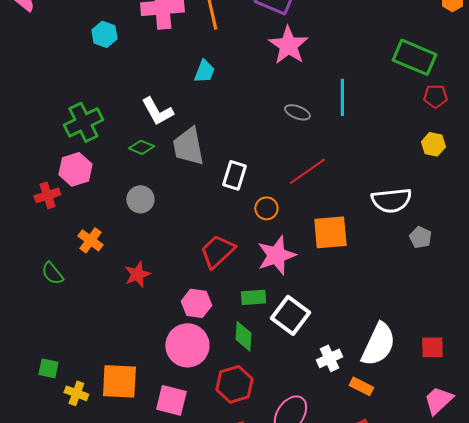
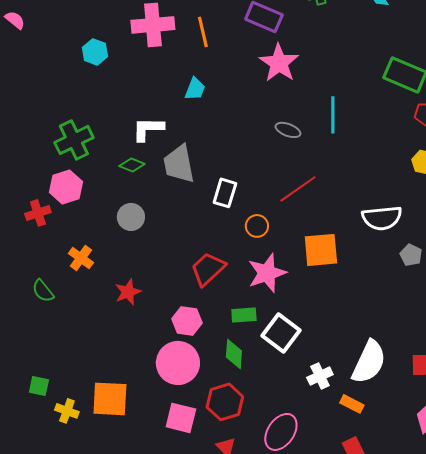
white L-shape: (157, 111) -> (148, 129), turned 120
pink square: (171, 400) -> (181, 418), moved

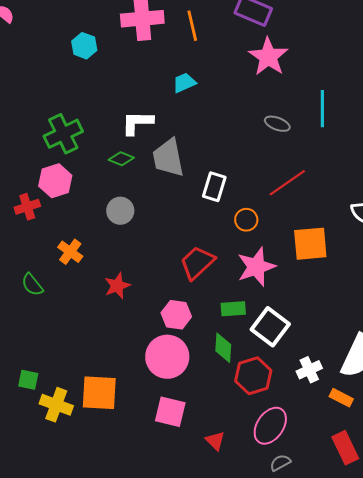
cyan trapezoid: (195, 89) -> (184, 83), turned -135
red hexagon: (225, 402) -> (253, 376), moved
yellow cross: (67, 411) -> (56, 405), size x1.4

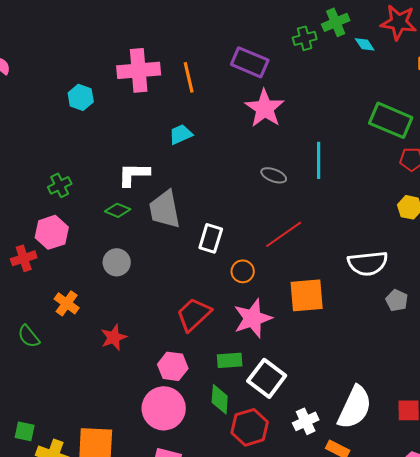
green cross: (63, 134) -> (60, 185), size x0.6

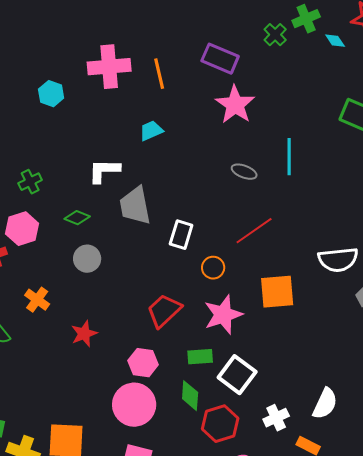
green cross: (305, 38) -> (275, 35), turned -30
green diamond: (118, 210) -> (77, 218), moved
white semicircle: (355, 407) -> (325, 404), size x0.7

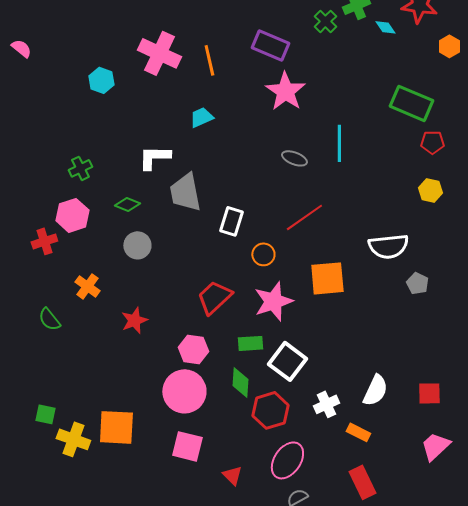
pink cross: (109, 67) -> (159, 53), turned 30

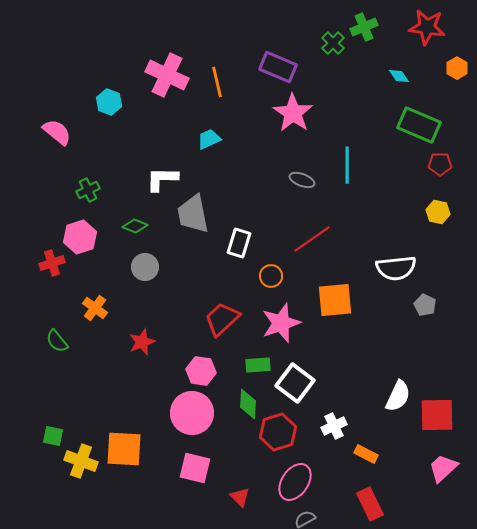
cyan diamond: (385, 27) -> (399, 76), moved
pink semicircle: (21, 48) -> (57, 132), moved, size x1.4
white semicircle: (375, 390) -> (398, 396), moved
red square: (429, 393) -> (437, 415), size x1.5

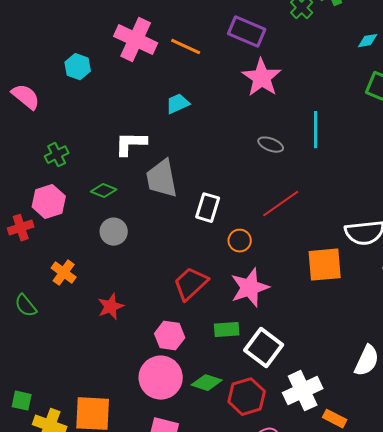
cyan diamond: (399, 76) -> (368, 41), turned -65
orange line: (217, 82) -> (186, 47), turned -52
orange square: (335, 300) -> (325, 265), moved
green diamond: (248, 404) -> (207, 383), moved, turned -76
white cross: (334, 426) -> (303, 391), size x1.5

